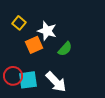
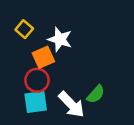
green semicircle: (65, 49) -> (96, 94), moved
red circle: (13, 76) -> (37, 80), moved

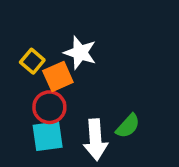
yellow square: (24, 29) -> (32, 61), moved
white arrow: (71, 105) -> (95, 140), turned 40

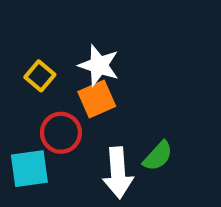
orange square: (58, 76) -> (97, 99), moved
cyan square: (48, 136) -> (29, 169), moved

